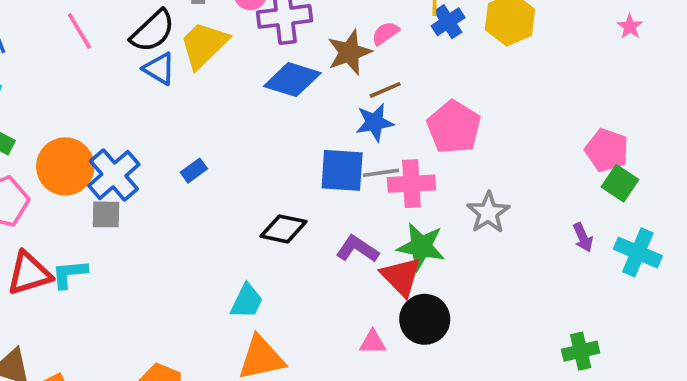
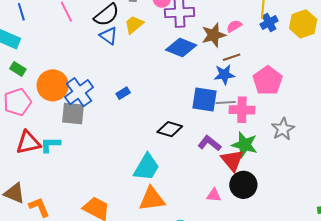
yellow trapezoid: (204, 45) -> (134, 25), size x0.7
gray square: (106, 214) -> (73, 113), size x1.4
cyan trapezoid: (247, 301) -> (146, 167), size x1.4

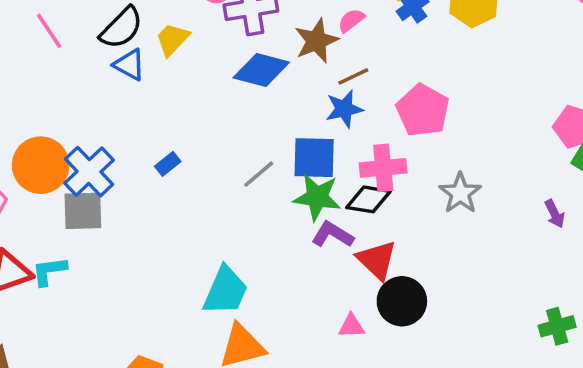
gray line: (226, 103) -> (259, 174), moved, turned -30
black diamond: (170, 129) -> (368, 199), moved
green star: (245, 145) -> (317, 197), moved

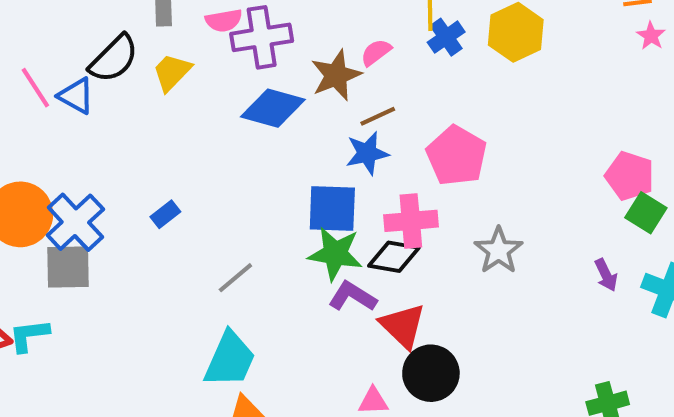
pink line: (49, 31) -> (35, 88), moved
blue triangle: (129, 65) -> (76, 96), moved
gray line: (259, 174) -> (235, 278), moved

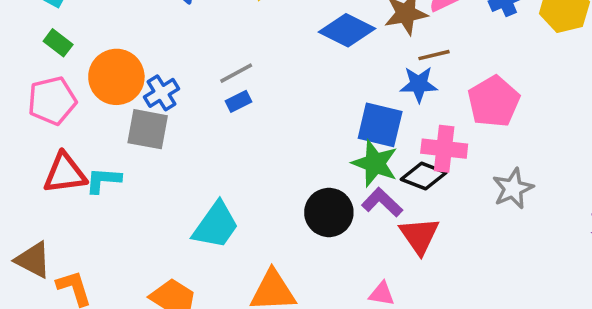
blue cross: (75, 222) -> (161, 93), size x0.7
gray line: (235, 278) -> (236, 73), moved
cyan trapezoid: (230, 359) -> (216, 225), moved
black circle: (431, 373) -> (329, 212), moved

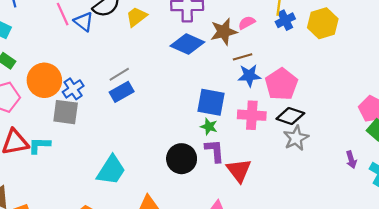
blue star: (419, 84) -> (249, 76), moved
blue rectangle: (239, 101) -> (122, 92), size x1.5
green star: (375, 163) -> (209, 127), size x0.6
black diamond: (424, 176) -> (290, 116), moved
purple L-shape: (382, 202) -> (215, 151), turned 45

